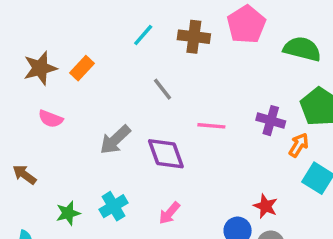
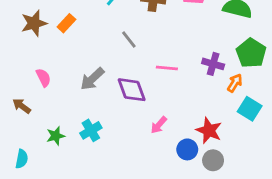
pink semicircle: (51, 119) -> (43, 78), moved, turned -138
red star: (265, 206) -> (209, 130), size x1.4
pink arrow: (169, 213) -> (159, 125), moved

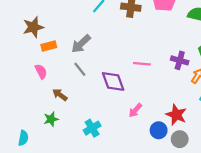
orange rectangle: (66, 23) -> (49, 46), moved, turned 32
gray line: (129, 40) -> (80, 69), moved
gray arrow: (92, 79) -> (81, 44), moved
brown arrow: (22, 106) -> (60, 95), moved
cyan cross: (91, 130) -> (92, 128), moved

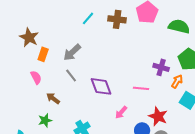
brown star: (33, 27) -> (29, 37), turned -30
orange rectangle: (49, 46) -> (43, 54), turned -56
pink line: (142, 64) -> (141, 88), moved

